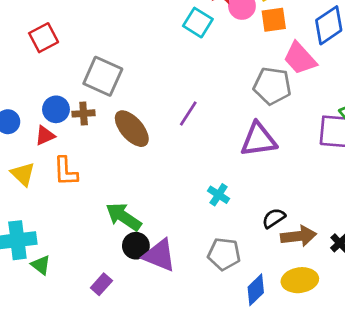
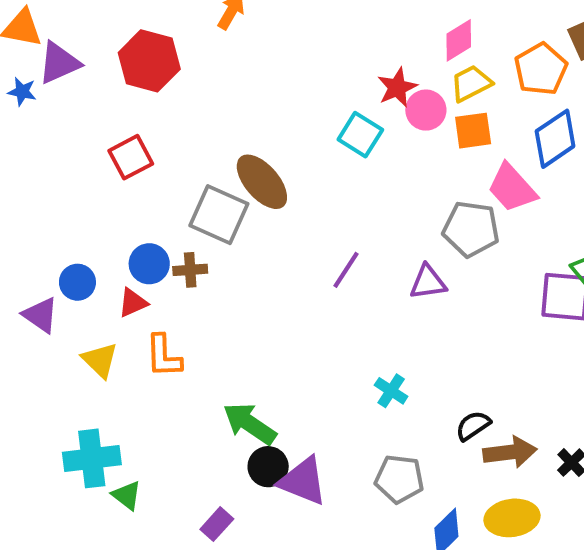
brown ellipse: (132, 129) -> (262, 182), moved
purple triangle: (259, 140) -> (428, 282), moved, size x0.7

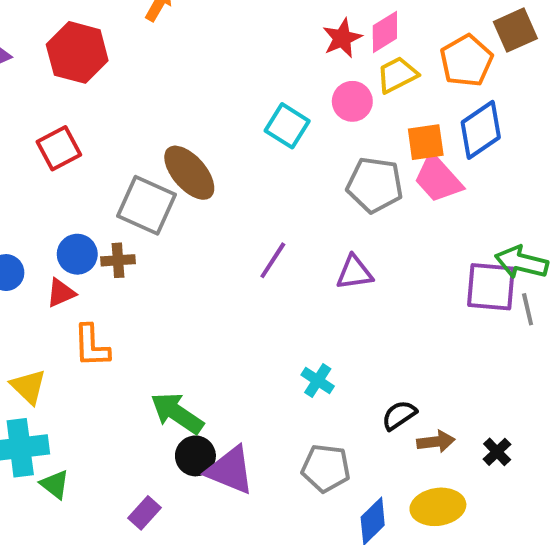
red star: (397, 87) -> (342, 38), moved
orange square: (473, 131) -> (426, 142), moved
gray pentagon: (471, 229) -> (375, 185), moved
yellow triangle: (100, 360) -> (28, 387), moved
brown arrow: (510, 452) -> (436, 442), size x0.7

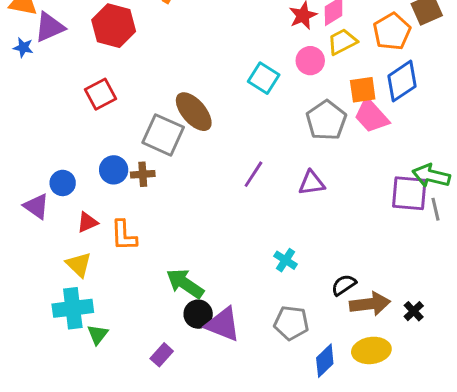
gray pentagon: (375, 185) -> (326, 120), turned 30
red triangle: (61, 293) -> (87, 222), moved
brown arrow: (436, 442) -> (370, 304), size x1.5
green triangle: (55, 484) -> (98, 334), turned 30

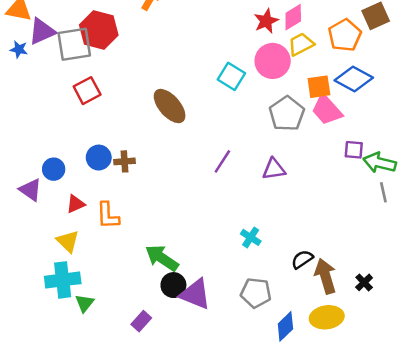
pink circle: (310, 61) -> (273, 61), size x1.4
blue diamond: (402, 81) -> (354, 79), turned 63
gray square: (163, 135) -> (74, 44), moved, turned -33
purple square: (409, 193) -> (354, 150), moved, size x0.6
brown arrow: (370, 304) -> (325, 276), turned -100

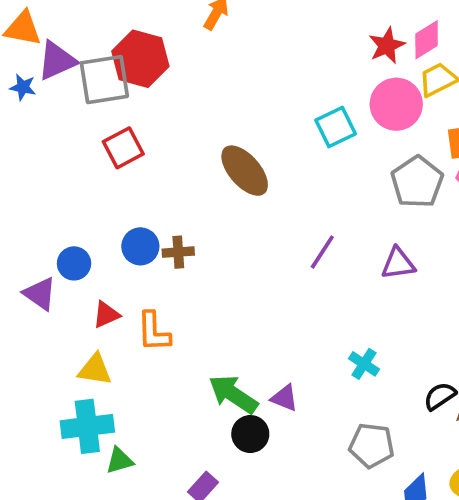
cyan square: (231, 76) -> (336, 127), turned 32
yellow triangle: (68, 241) -> (95, 370), turned -35
purple triangle: (195, 294) -> (284, 398), moved, size x0.6
green triangle: (85, 303) -> (120, 461), turned 36

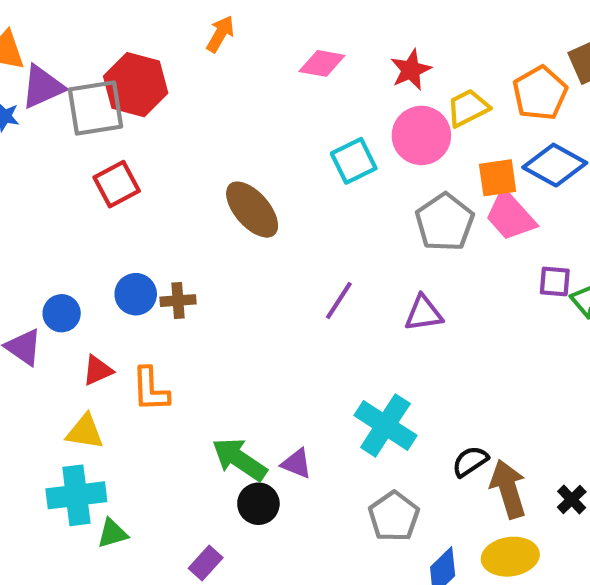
pink diamond: (427, 40) -> (322, 63), moved, turned 42
cyan cross: (364, 364) -> (385, 425), size x1.8
gray pentagon: (372, 445) -> (394, 516), turned 30

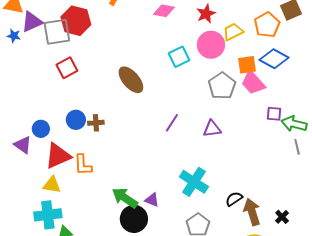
red triangle: (98, 370) -> (58, 156), size x1.8
black circle: (258, 504) -> (134, 219), size x1.4

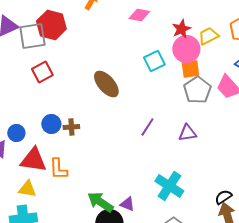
red star: (206, 14) -> (181, 29), moved
orange square: (247, 65) -> (190, 69), moved
red triangle: (58, 156) -> (33, 160), turned 32
black semicircle: (234, 199) -> (223, 197), moved

